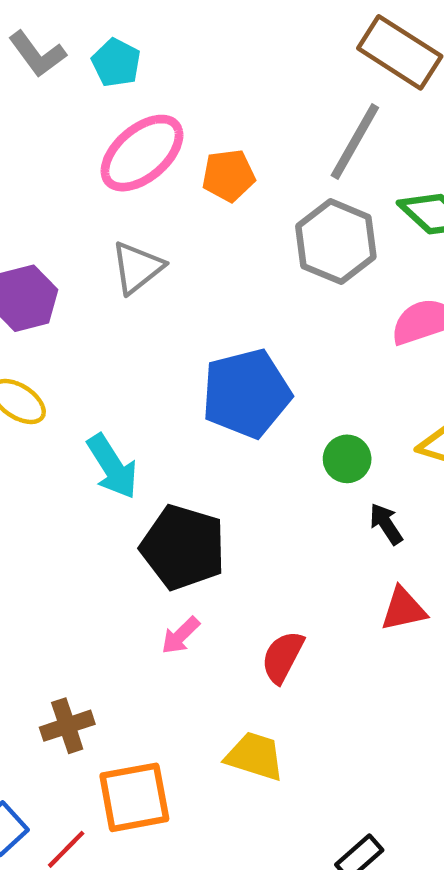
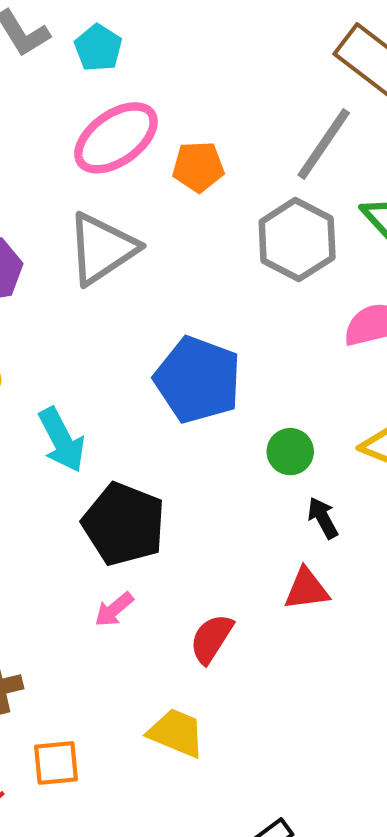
gray triangle: (137, 268) -> (102, 249), size x1.4
blue pentagon: (246, 393) -> (198, 380), turned 30
red triangle: (403, 609) -> (307, 589), moved
orange square: (134, 797) -> (56, 763), size x0.7

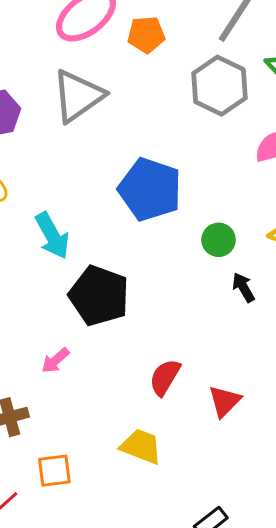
red triangle: (307, 589) -> (224, 401), moved, turned -36
pink arrow: (114, 609) -> (55, 360), moved

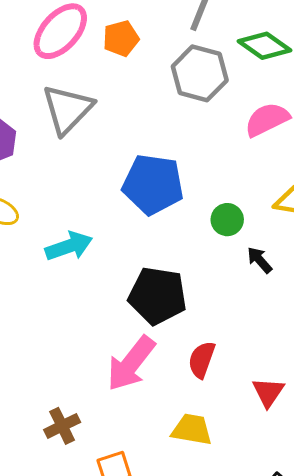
cyan arrow: (52, 236) -> (69, 246), turned -69
black pentagon: (99, 296) -> (157, 296), moved
pink arrow: (55, 360) -> (131, 363), moved, size x2.0
red triangle: (224, 401) -> (268, 392), moved

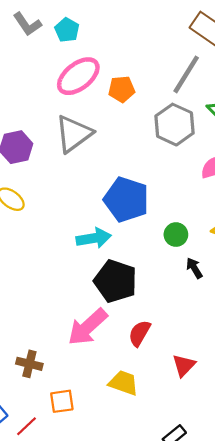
cyan arrow: (69, 246) -> (94, 238), moved
brown cross: (62, 426) -> (29, 364), turned 30

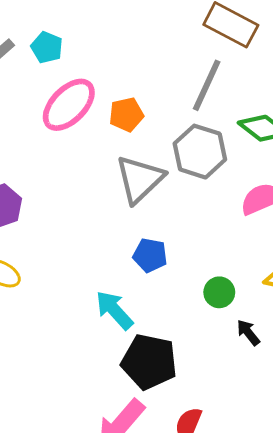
gray triangle: (74, 134) -> (140, 179), moved
blue pentagon: (126, 199) -> (150, 255), size x0.6
cyan arrow: (94, 238) -> (114, 310), turned -116

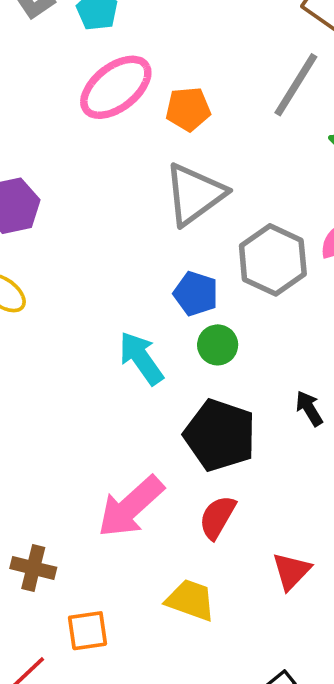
gray hexagon: (200, 152) -> (273, 260), moved
green circle: (219, 292) -> (218, 345), moved
black pentagon: (149, 362) -> (220, 435), moved

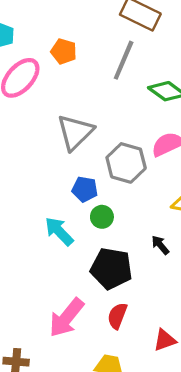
orange pentagon: (188, 109) -> (64, 51), moved, turned 30
red triangle: (291, 571) -> (165, 340), turned 35

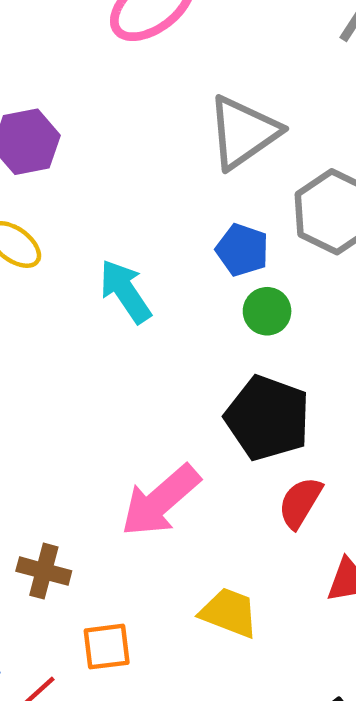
cyan arrow: (59, 231) -> (125, 291), moved
red semicircle: (117, 316) -> (300, 503), moved

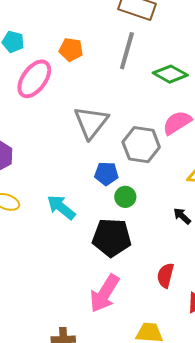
black pentagon: (268, 418) -> (112, 238), moved

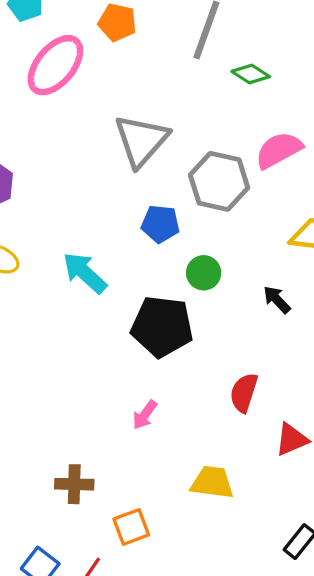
green diamond: (170, 74) -> (251, 74), moved, size x0.7
green circle: (125, 197) -> (204, 273), moved
pink arrow: (104, 293) -> (145, 415), size x0.5

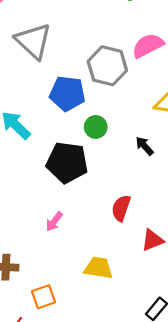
gray triangle: (141, 141) -> (33, 41), moved, turned -30
blue pentagon: (160, 224) -> (67, 93), size x1.4

